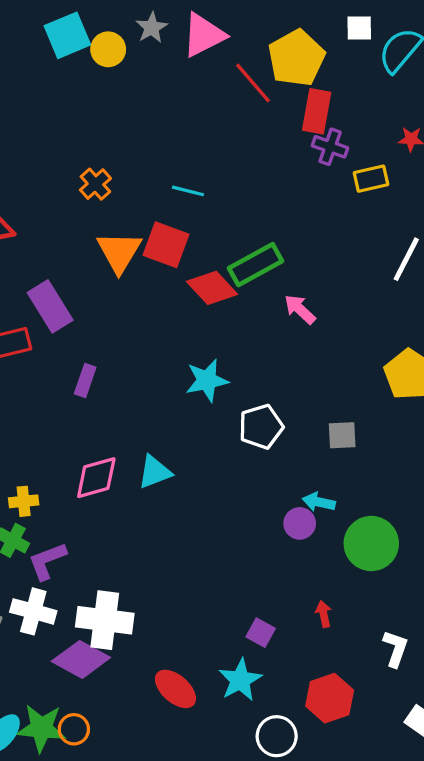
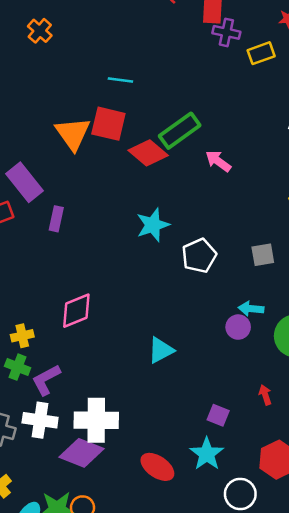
orange cross: (95, 184) -> (40, 31), moved
purple rectangle: (85, 380) -> (56, 219), moved
cyan triangle: (155, 472) -> (161, 350), moved

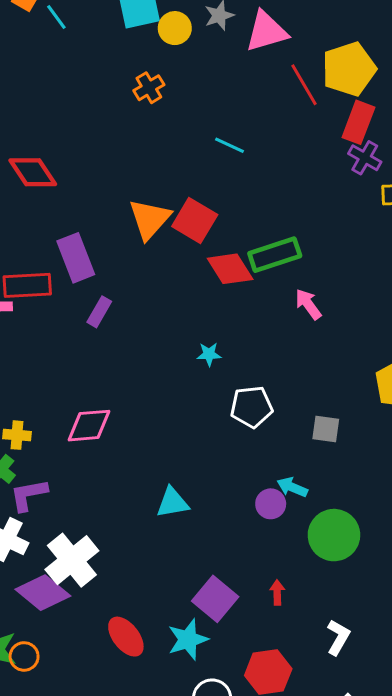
cyan line: (120, 80) -> (229, 145), moved
cyan star: (153, 225) -> (209, 354), size x0.6
purple square: (218, 415) -> (215, 599), size x1.6
white cross: (96, 420) -> (72, 560), turned 33

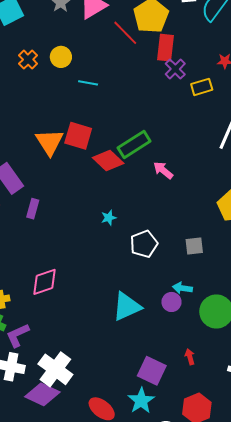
yellow circle: (175, 28) -> (61, 57), moved
purple cross: (365, 158) -> (175, 69), turned 30
cyan triangle: (172, 503) -> (127, 307), moved, size x1.4

